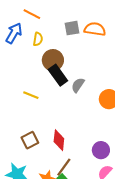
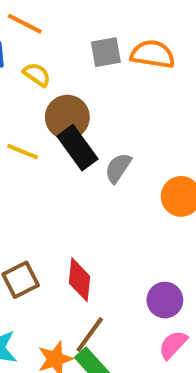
yellow semicircle: (38, 39) -> (37, 74), turned -64
yellow line: (31, 95) -> (23, 152), moved

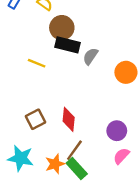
black rectangle: (78, 148) -> (68, 45), turned -40
yellow line: (23, 152) -> (37, 63), moved

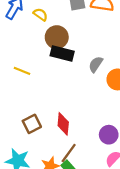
gray semicircle: (90, 56) -> (96, 64), moved
yellow line: (37, 63) -> (22, 71), moved

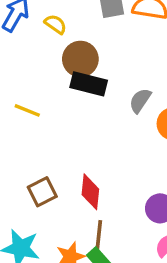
brown line: (69, 153) -> (99, 237), turned -30

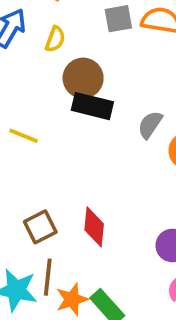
yellow semicircle: (55, 24) -> (55, 39), turned 75
brown line: (99, 237) -> (48, 277), moved

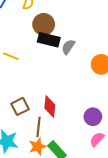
gray semicircle: (150, 125) -> (68, 47), moved
brown line: (48, 277) -> (38, 127), moved

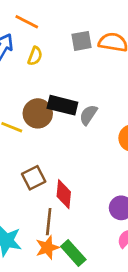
brown circle: (44, 24) -> (38, 113), moved
brown square: (20, 106) -> (34, 178), moved

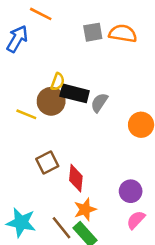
yellow semicircle: (35, 56) -> (58, 82), moved
brown line: (49, 222) -> (62, 228), moved, turned -45
orange star: (47, 248) -> (85, 209), moved

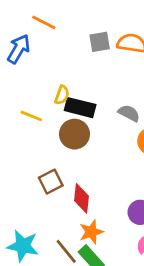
brown circle: (51, 101) -> (75, 134), moved
gray semicircle: (99, 103) -> (129, 113), moved, turned 84
yellow line: (26, 114) -> (31, 116), moved

